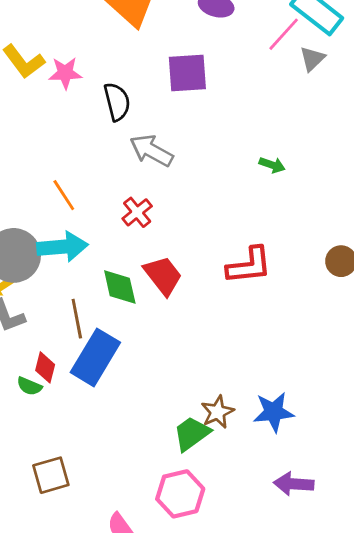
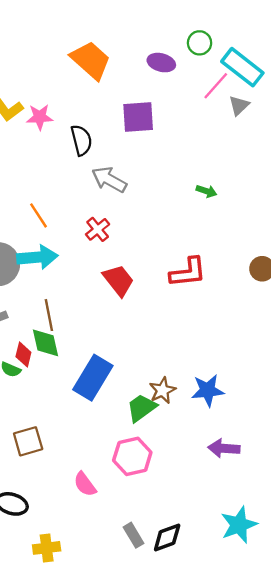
green diamond: (120, 287) -> (45, 343), moved
blue rectangle: (95, 357) -> (93, 378), moved

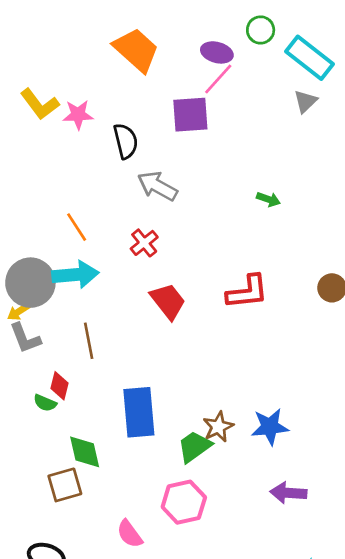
pink line: (216, 86) -> (218, 79), moved
green diamond: (45, 343) -> (85, 452), moved
blue rectangle: (93, 378) -> (139, 412), turned -36

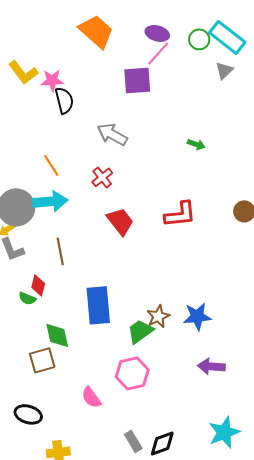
green circle: (261, 30) -> (199, 39), moved
black semicircle: (126, 141) -> (64, 100), moved

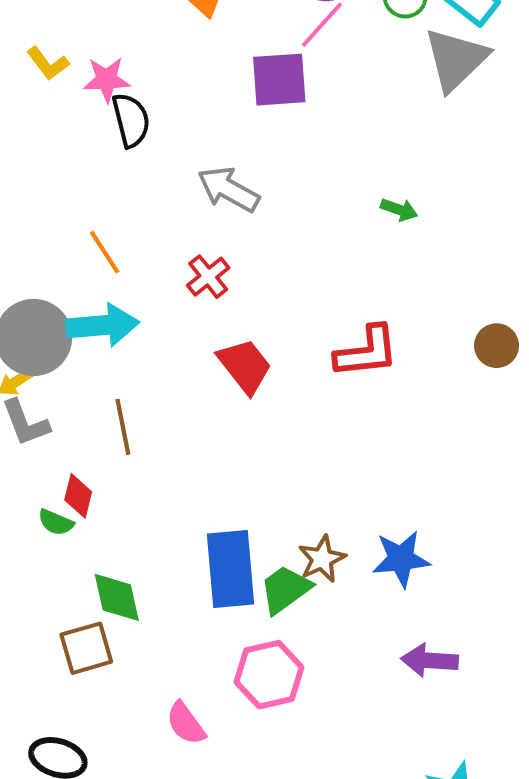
gray triangle: (224, 70) -> (456, 59), size x1.8
yellow L-shape: (23, 72) -> (48, 63), size x0.7
blue rectangle: (98, 305) -> (231, 569), moved

